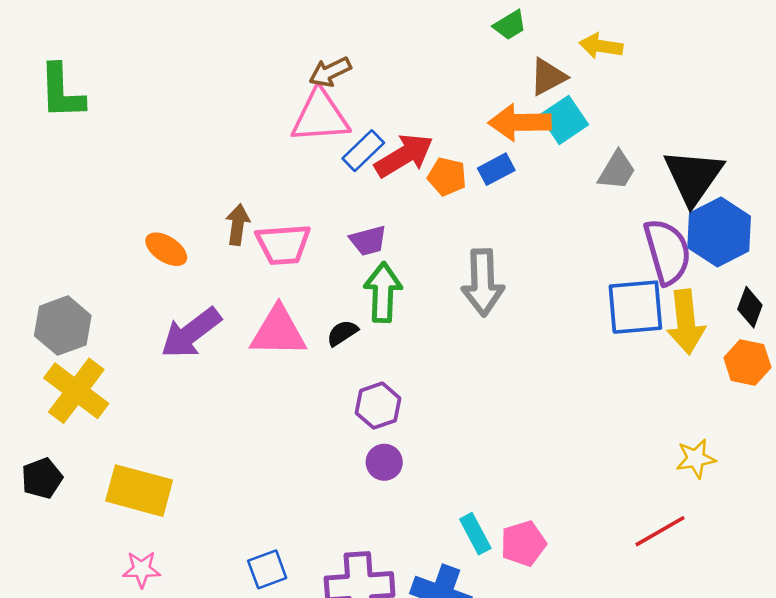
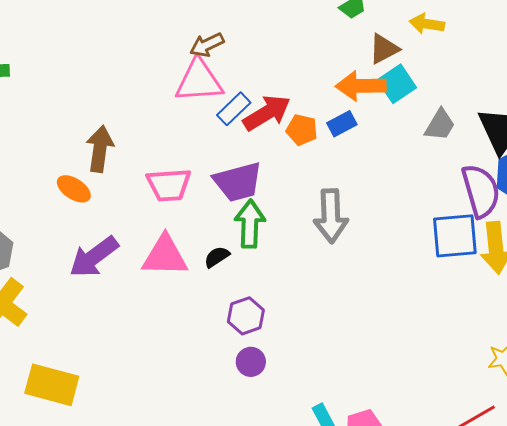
brown arrow: (238, 225) -> (100, 149), moved, size x1.4
purple trapezoid: (368, 241) -> (238, 182), size x1.6

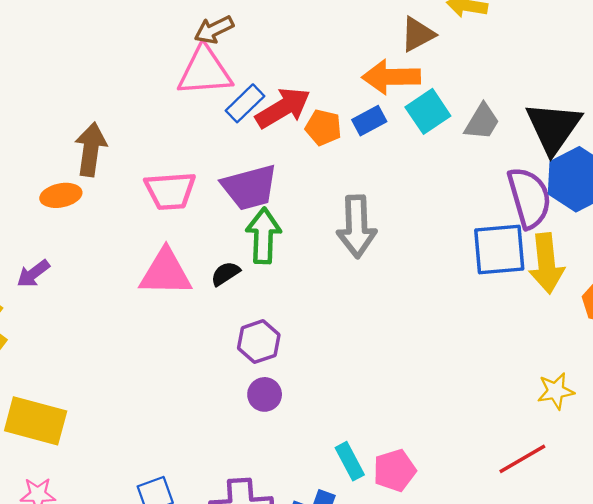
cyan square: (397, 84) -> (428, 111), moved
orange ellipse: (74, 189) -> (61, 195), turned -44
purple arrow: (94, 257) -> (33, 274), moved, size x0.6

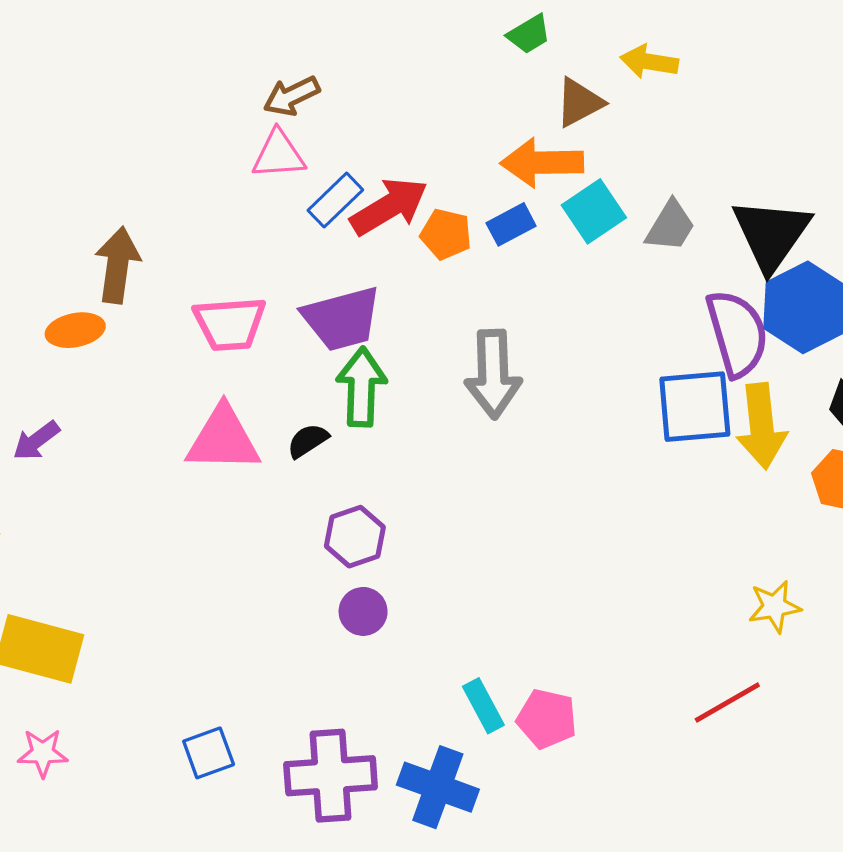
pink triangle: (205, 71) -> (278, 154), size x0.7
pink pentagon: (395, 470) -> (547, 719), turned 30

